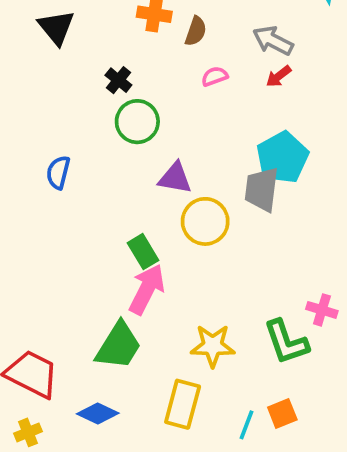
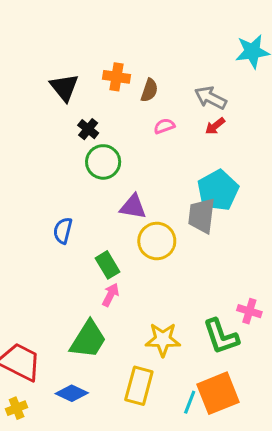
black triangle: (56, 27) -> (64, 87), moved
blue semicircle: (58, 172) -> (63, 231), moved
pink arrow: (147, 289) -> (111, 295), size x0.6
orange square: (282, 414) -> (218, 393), size x1.8

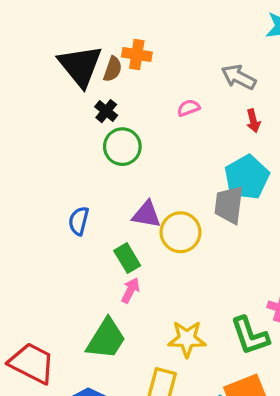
black triangle: (64, 87) -> (80, 66), size x1.4
brown semicircle: (149, 90) -> (113, 69), moved
red arrow: (215, 126) -> (253, 121), moved, turned -66
purple triangle: (133, 207) -> (147, 214), moved

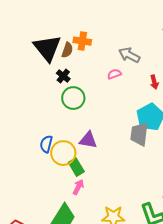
gray arrow: (239, 77) -> (129, 55), moved
yellow circle: (180, 232) -> (63, 153), moved

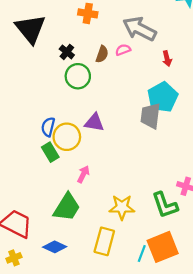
black triangle: (47, 48) -> (30, 29), moved
brown semicircle: (67, 50) -> (102, 54), moved
gray arrow: (129, 55) -> (140, 29), size x1.4
green rectangle: (76, 167) -> (50, 152), moved

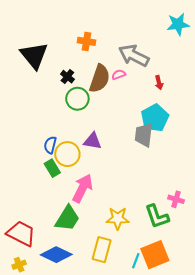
brown semicircle: (102, 54) -> (100, 79), size x1.8
pink arrow: (83, 174) -> (82, 188), size x1.8
blue diamond: (55, 247) -> (56, 255), size x1.4

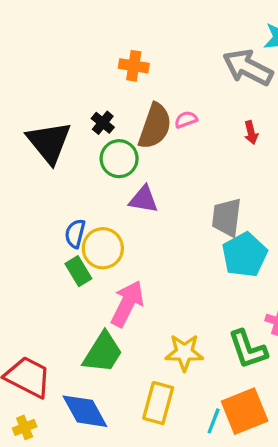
black triangle: (34, 55) -> (49, 142), moved
gray arrow: (134, 55) -> (248, 67), moved
cyan pentagon: (155, 118) -> (245, 255), moved
purple triangle: (93, 141) -> (144, 199), moved
blue diamond: (56, 255) -> (85, 411), turned 36

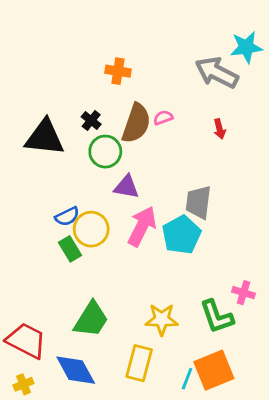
black triangle: (49, 142) -> (45, 137), turned -45
blue semicircle: (75, 234) -> (67, 216), turned -130
cyan pentagon: (245, 255) -> (181, 235), moved
pink arrow: (127, 304) -> (142, 226), moved

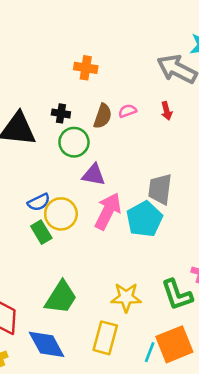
black cross: (91, 120) -> (61, 113), turned -30
brown semicircle: (136, 123) -> (103, 116), size x0.7
red arrow: (220, 129) -> (167, 111), moved

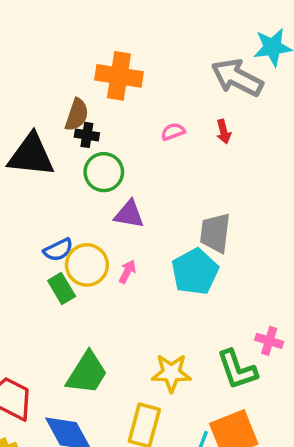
orange cross: (86, 68) -> (119, 76), size x1.5
brown semicircle: (103, 116) -> (77, 115), moved
pink arrow: (108, 211) -> (127, 272), moved, size x0.5

